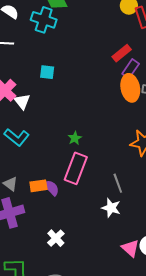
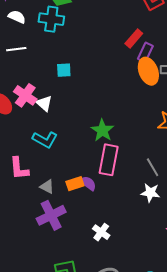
green star: (75, 138) -> (102, 130), size x1.6

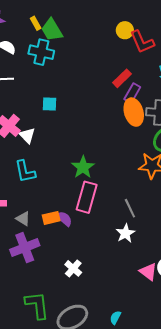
cyan L-shape: (45, 140) -> (25, 172), turned 45
white star: (150, 193) -> (125, 233), turned 30

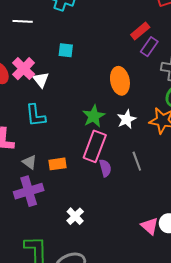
orange ellipse: (134, 112) -> (120, 81), moved
purple semicircle: (64, 219) -> (105, 168), moved, turned 30
white star: (125, 233) -> (126, 119), moved

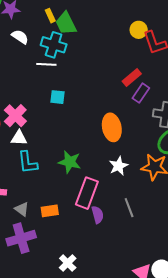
white line: (23, 21) -> (46, 64), moved
white triangle: (41, 80) -> (19, 138), moved, turned -48
green star: (94, 116) -> (70, 162), moved, turned -30

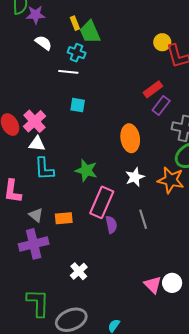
cyan cross: (54, 45) -> (77, 53), size x0.7

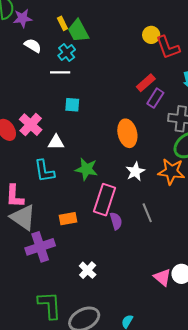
cyan cross: (77, 53) -> (67, 53), turned 36
white triangle: (37, 144) -> (56, 142), moved
gray triangle: (36, 215) -> (23, 217), moved, size x1.8

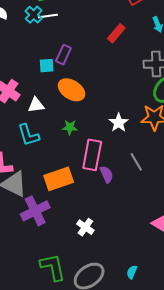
white line: (60, 72) -> (48, 16), moved
purple rectangle: (155, 98) -> (63, 55), moved
orange ellipse: (127, 133) -> (72, 90), moved, turned -36
green star: (86, 169) -> (70, 127), size x0.7
orange rectangle: (68, 219) -> (59, 179), size x1.6

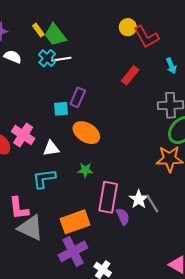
white star: (119, 123) -> (139, 199), moved
cyan L-shape: (28, 135) -> (44, 179), turned 100
purple cross: (35, 211) -> (73, 251), moved

